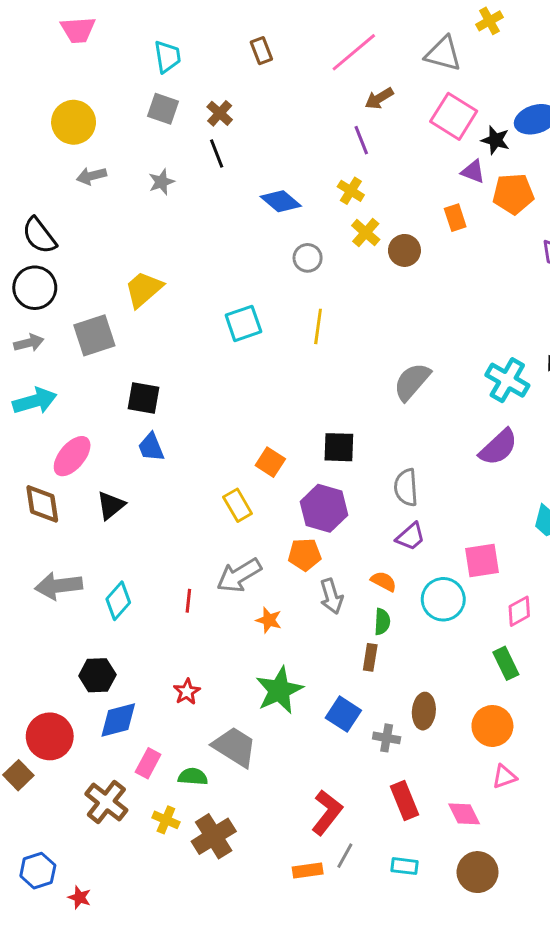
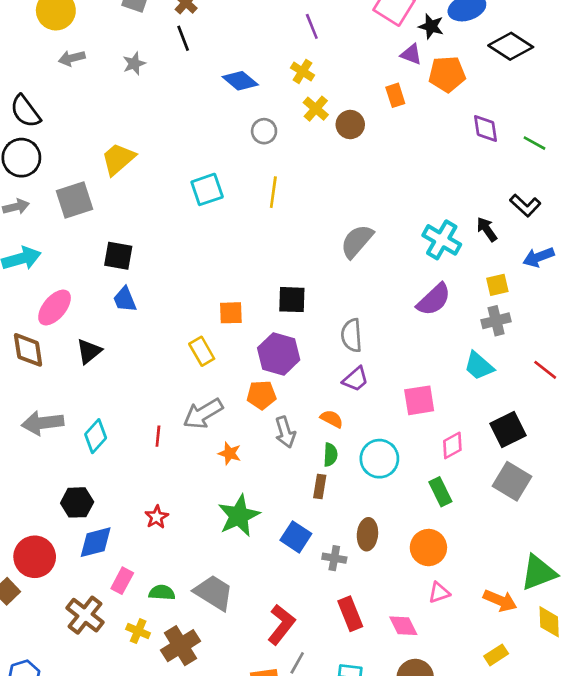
orange square: (270, 462) -> (231, 313), turned -35
cyan circle: (443, 599) -> (379, 459), moved
gray trapezoid: (235, 747) -> (214, 593), moved

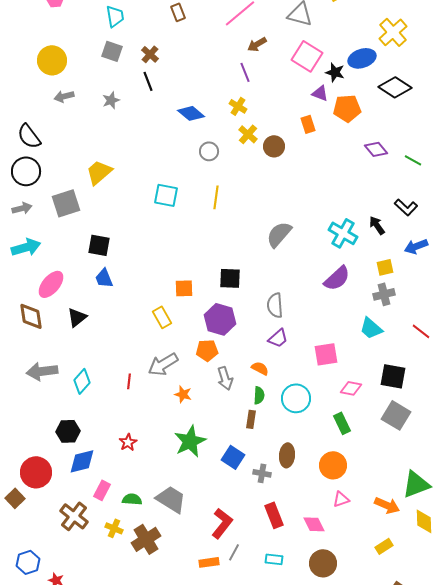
purple diamond: (485, 128) -> (376, 149), turned -30
cyan square: (207, 189) -> (166, 195), turned 30
black square: (508, 429) -> (393, 376), turned 36
pink diamond: (452, 445) -> (351, 388), turned 40

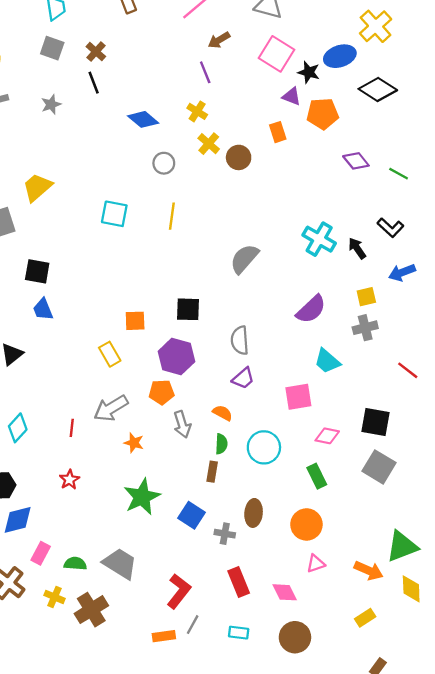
cyan cross: (343, 233) -> (319, 239), moved
cyan trapezoid: (371, 328) -> (327, 361), moved
red star: (128, 442) -> (69, 480), moved

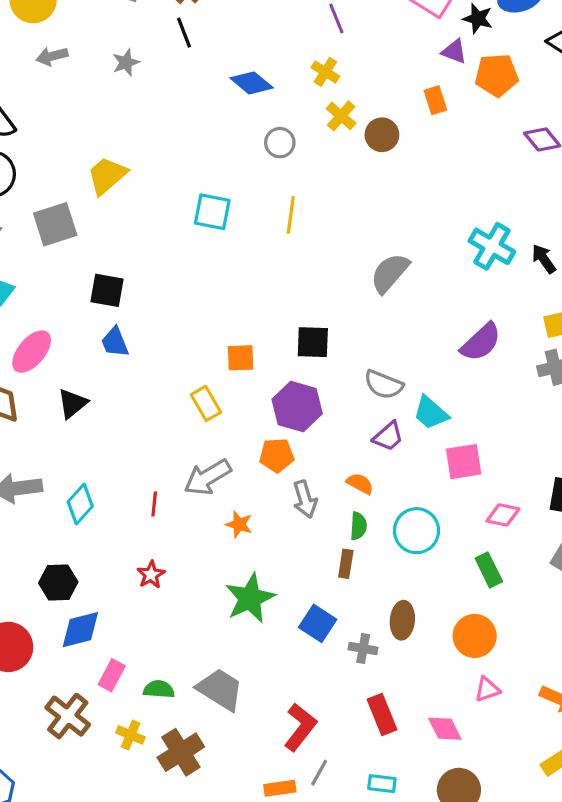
gray semicircle: (240, 340) -> (384, 385), turned -64
cyan trapezoid: (327, 361) -> (431, 413), moved

